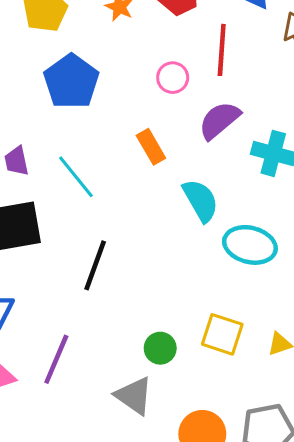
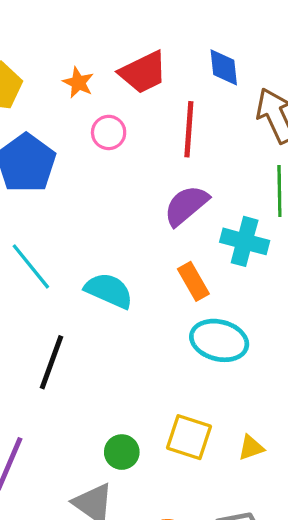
pink circle: (173, 78) -> (109, 132), moved
orange rectangle: (151, 147) -> (193, 281), moved
cyan semicircle: (201, 200) -> (109, 291), moved, turned -36

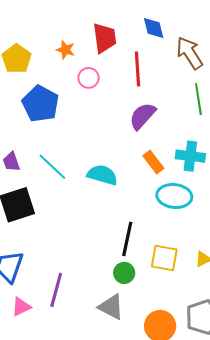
red trapezoid: (143, 72) -> (105, 38), turned -64
cyan cross: (245, 241) -> (190, 156), moved
black line: (51, 362) -> (127, 239), moved

